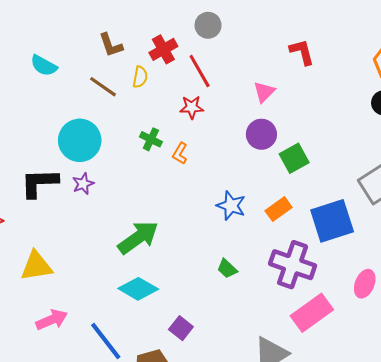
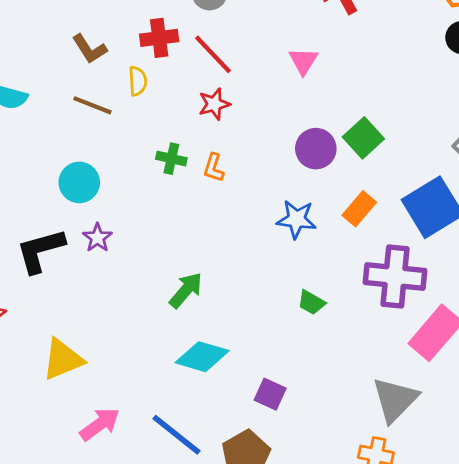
red cross: (163, 49) -> (159, 38), turned 36
purple circle: (261, 134) -> (316, 149), moved
cyan circle: (80, 140) -> (79, 182), size x0.7
green arrow: (138, 238) -> (186, 290), size x0.7

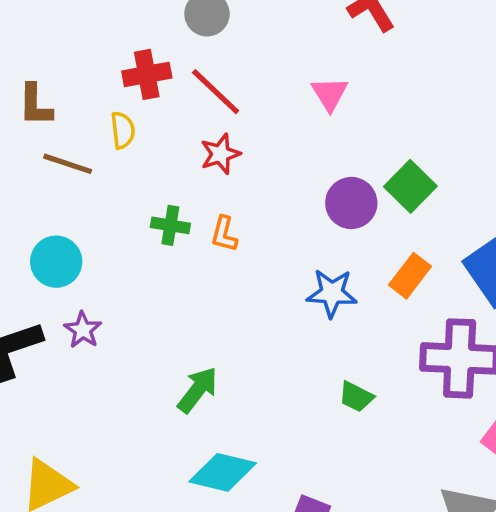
brown L-shape: (89, 49) -> (35, 105), moved, turned 36

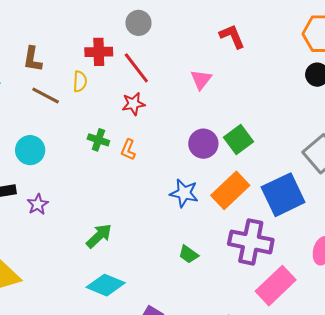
orange rectangle: (410, 276) -> (230, 190), size x1.5
purple star: (83, 330) -> (38, 204), moved

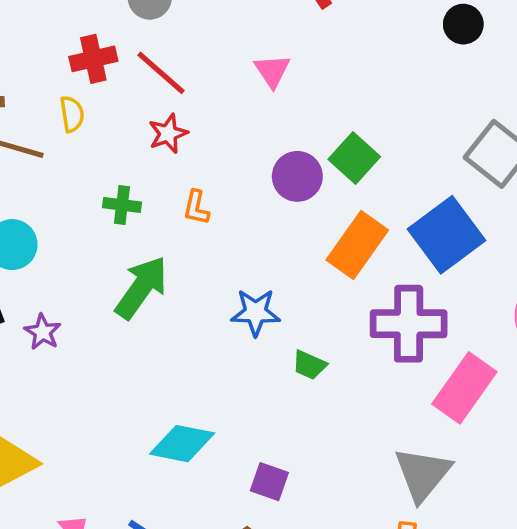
orange L-shape: (128, 150) -> (196, 208), moved
blue star: (184, 193) -> (256, 312), moved
green arrow: (99, 236) -> (141, 287), moved, size x1.4

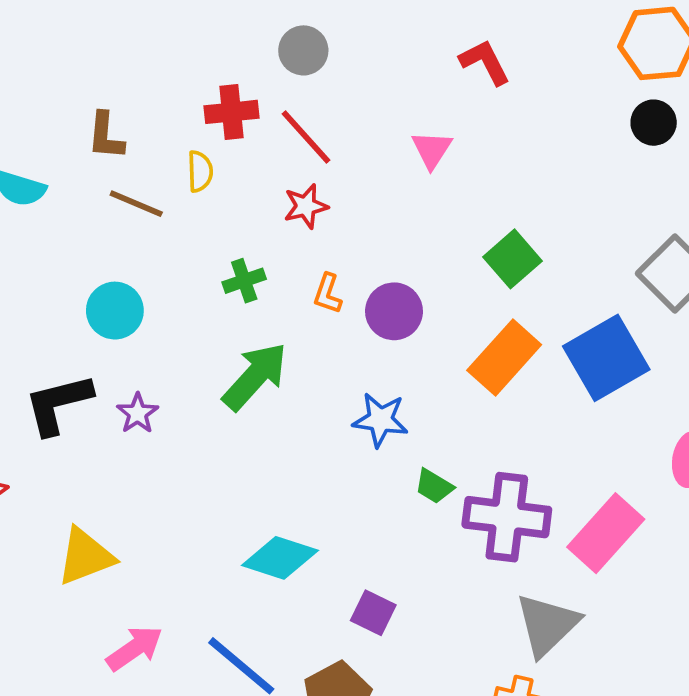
purple circle: (297, 176) -> (394, 311), moved
green cross: (122, 205) -> (244, 281), turned -33
purple cross: (409, 324) -> (507, 517), moved

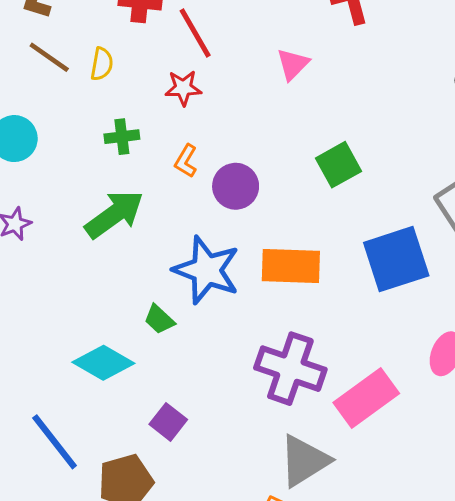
yellow semicircle: (200, 171) -> (102, 64), moved
orange rectangle: (504, 358) -> (291, 266), moved, turned 38
blue star: (380, 420) -> (207, 270), size x1.5
green trapezoid: (434, 486) -> (159, 319), moved

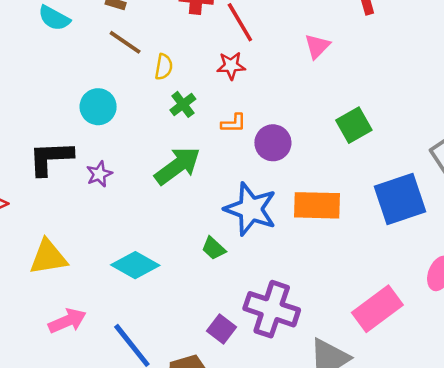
yellow semicircle: (102, 64) -> (164, 67), moved
green cross: (122, 137) -> (183, 104), turned -30
orange L-shape: (186, 161) -> (234, 123), turned -120
cyan diamond: (103, 363) -> (135, 265), moved
purple cross: (290, 369) -> (272, 309), moved

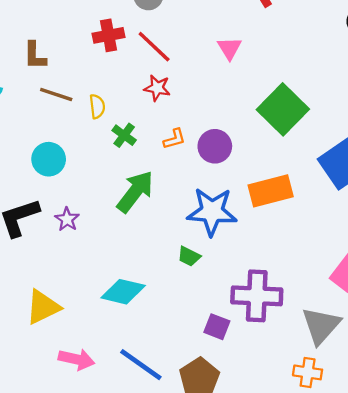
red star: (231, 66) -> (157, 88), turned 30
green square: (354, 125) -> (283, 109), size x1.5
pink arrow: (67, 321) -> (76, 359), turned 52

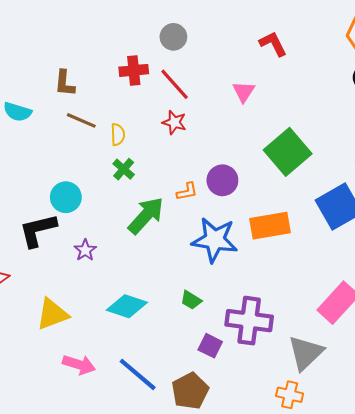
green cross: (124, 135) -> (124, 169), moved
orange L-shape: (174, 139) -> (187, 191), moved
cyan circle: (49, 159) -> (66, 197), moved
purple star: (67, 219) -> (85, 250), moved
green trapezoid: (189, 256) -> (191, 300), moved

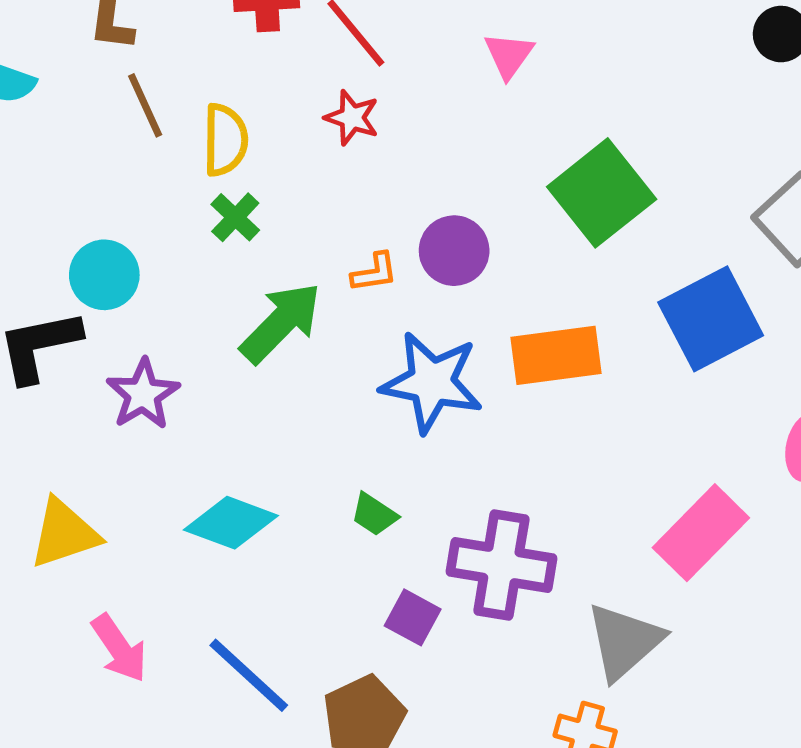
brown line: (81, 120) -> (145, 105), turned 40
yellow semicircle: (118, 135) -> (225, 140), size x1.4
purple star: (85, 250) -> (143, 394), size x1.4
pink arrow: (79, 365) -> (119, 648), turned 36

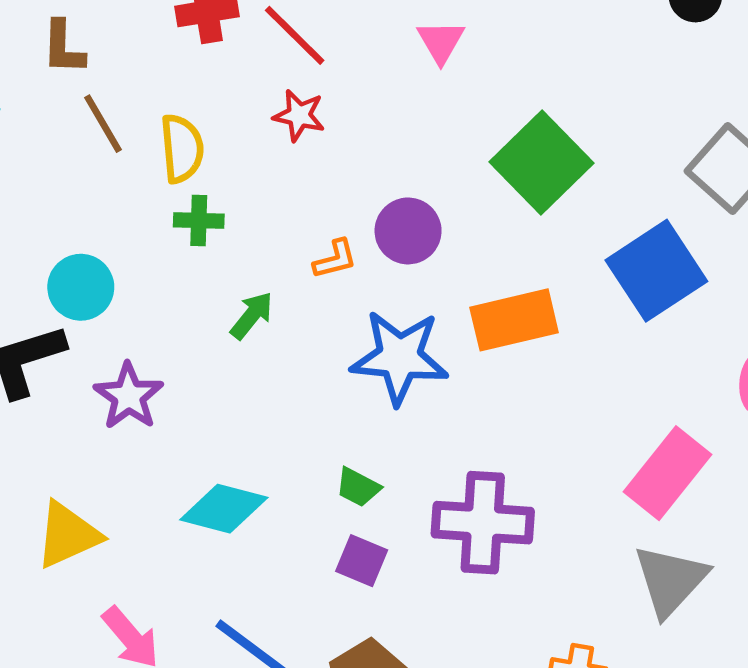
green cross: (235, 217) -> (199, 220), turned -36
green arrow: (281, 323) -> (252, 315), size x0.6
purple square: (413, 617) -> (362, 561), moved
gray triangle: (624, 641) -> (670, 580), moved

